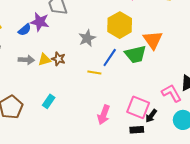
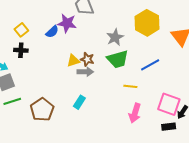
green trapezoid: (135, 54) -> (118, 59), moved
blue line: (110, 58) -> (150, 65), moved, turned 30
gray arrow: (26, 60) -> (85, 72), moved
yellow line: (94, 73) -> (130, 86), moved

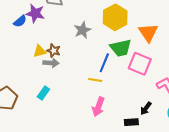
green trapezoid: (118, 59) -> (121, 48), moved
blue line: (150, 65) -> (104, 63), moved, turned -42
pink square: (169, 104) -> (140, 64), moved

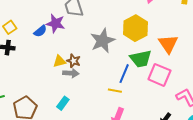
gray star: (82, 30) -> (103, 41), size x1.4

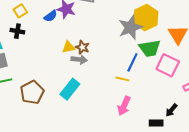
gray star: (103, 41) -> (130, 27), moved
cyan rectangle: (63, 103) -> (70, 89), size x1.5

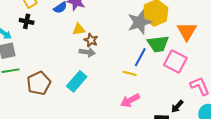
yellow triangle: (68, 47) -> (79, 29), moved
pink arrow: (124, 106) -> (130, 100), turned 36

